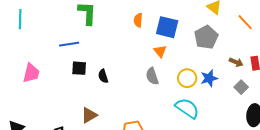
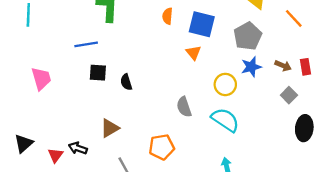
pink trapezoid: (31, 73) -> (41, 79), turned -30
gray semicircle: (152, 76) -> (184, 107), moved
blue star: (209, 78) -> (251, 67), moved

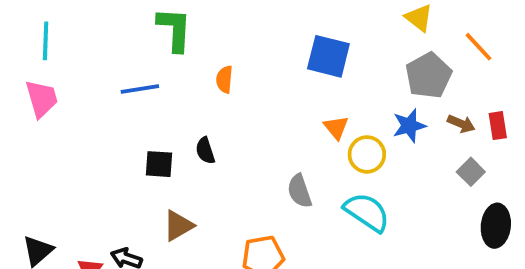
orange semicircle: (167, 16) -> (224, 79), moved
gray pentagon: (248, 36) -> (428, 76), moved
orange triangle: (193, 53) -> (336, 128), moved
black square: (98, 73) -> (159, 164), moved
pink trapezoid: (41, 79) -> (42, 99), moved

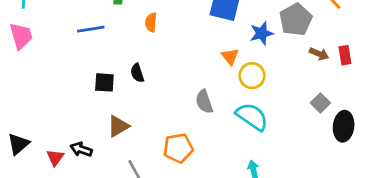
blue star: (409, 126) -> (262, 33), moved
gray square: (471, 172) -> (320, 103), moved

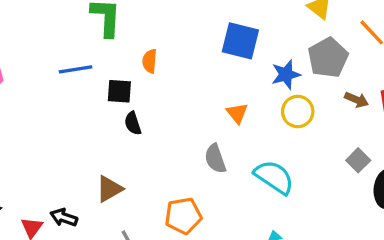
orange triangle: (230, 57) -> (237, 113), moved
yellow circle: (252, 76) -> (298, 112), moved
black square: (104, 82) -> (119, 91), moved

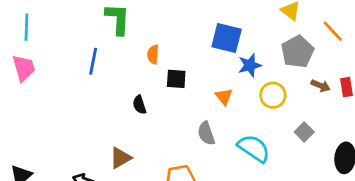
blue line: (76, 69) -> (93, 61), turned -70
blue star: (286, 74) -> (250, 65), moved
black square: (119, 91) -> (176, 79), moved
gray square: (358, 160) -> (304, 132), moved

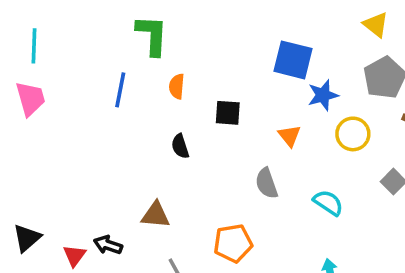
orange semicircle: (153, 54) -> (177, 86), moved
cyan semicircle: (254, 148) -> (328, 203), size x0.7
brown triangle: (120, 158) -> (156, 215), turned 35

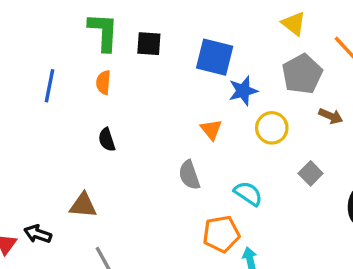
green L-shape: (152, 35) -> (103, 32), moved
black square: (228, 113) -> (149, 44), moved
orange pentagon: (233, 243) -> (221, 234), moved

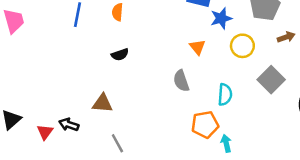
brown arrow: (331, 116) -> (286, 37), turned -42
black semicircle: (107, 140) -> (120, 55), turned -91
gray square: (311, 173) -> (271, 80), size x1.5
cyan semicircle: (248, 194) -> (225, 95), turned 60

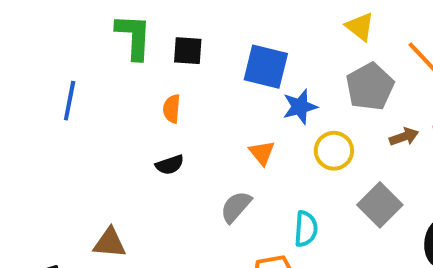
orange semicircle: (117, 12) -> (172, 109), moved
black semicircle: (120, 55) -> (170, 165), moved
gray semicircle: (181, 81) -> (236, 207), turned 60

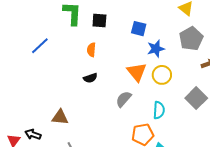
blue square: (266, 67) -> (139, 29), size x0.7
blue line: (70, 101) -> (40, 46), turned 36
yellow circle: (334, 151) -> (162, 75), moved
orange triangle: (262, 153) -> (137, 72), size x1.5

